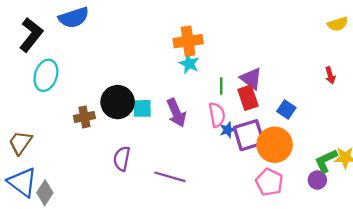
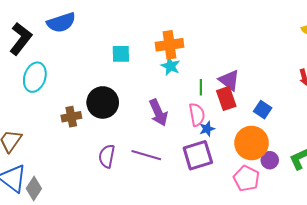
cyan square: (142, 108) -> (121, 54), moved
purple square: (249, 135) -> (198, 155), moved
purple line: (170, 177) -> (146, 155), moved
purple circle: (317, 180) -> (270, 160), moved

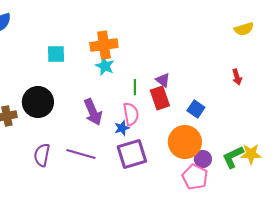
purple triangle: (229, 80) -> (163, 80), size x0.7
blue star: (207, 129) -> (122, 128), moved
pink pentagon: (246, 178) -> (195, 177), moved

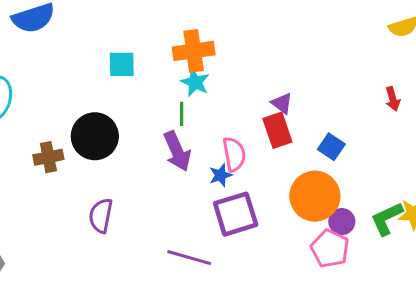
green line: (135, 87) -> (182, 114), moved
purple line: (81, 154) -> (189, 258), moved

